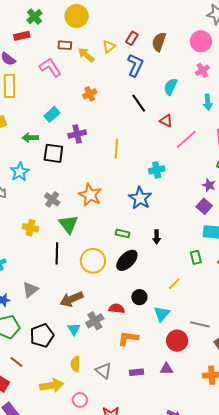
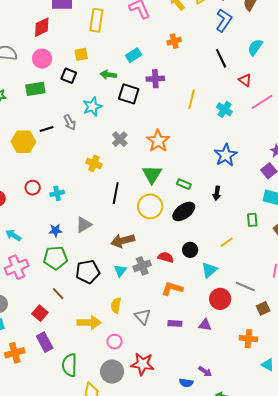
cyan cross: (157, 170) -> (224, 109), moved, turned 35
blue star: (140, 198) -> (226, 155), moved
green triangle: (68, 224) -> (152, 174), moved

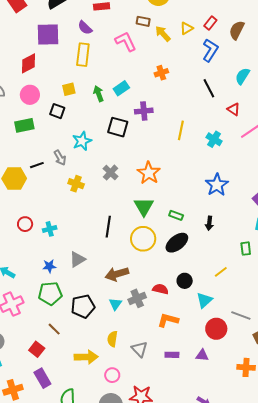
green arrow: (108, 75) -> (99, 94), moved, turned 63
yellow cross: (94, 163) -> (76, 184), moved

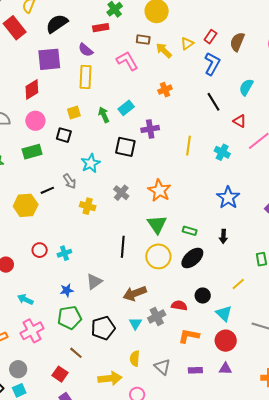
cyan triangle: (204, 300) -> (224, 313), turned -30
red circle: (216, 329) -> (226, 341), moved

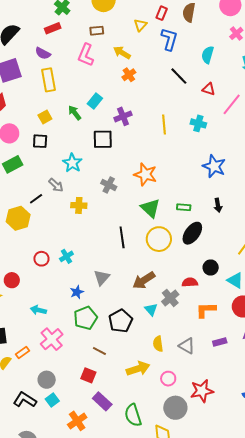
yellow arrow: (164, 50) -> (122, 53), moved
pink L-shape: (127, 61) -> (86, 55), turned -115

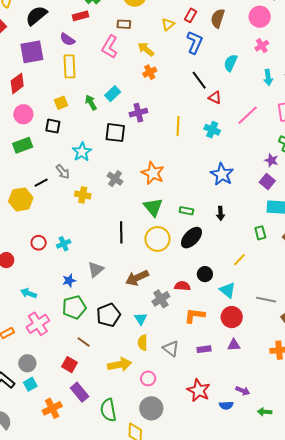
red triangle: (209, 89) -> (215, 98), moved
cyan triangle: (151, 309) -> (141, 319), moved
red star: (202, 391) -> (199, 390), moved, turned 30

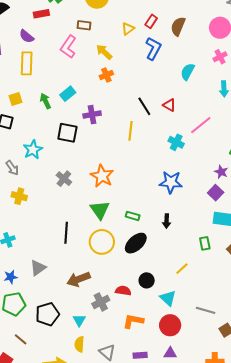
black line: (199, 80) -> (144, 106), moved
cyan cross: (212, 130) -> (176, 142), moved
blue star: (222, 174) -> (171, 182), turned -30
yellow cross: (83, 195) -> (19, 196), moved

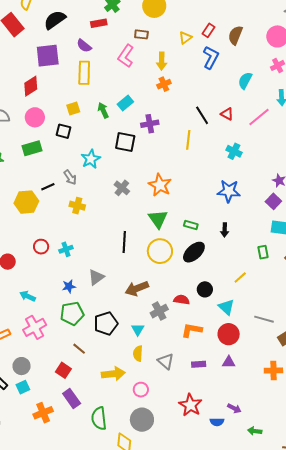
yellow arrow: (104, 52) -> (162, 61), turned -132
pink line: (201, 125) -> (259, 117), moved

